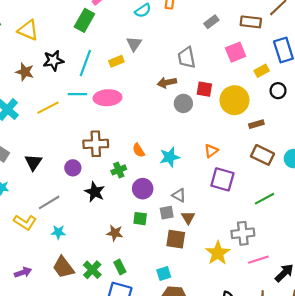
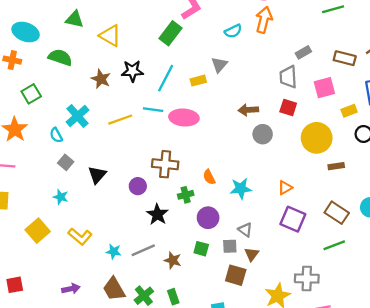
gray trapezoid: (187, 58) -> (288, 77), moved
red square: (204, 89) -> (288, 108), moved
brown rectangle: (262, 155) -> (337, 213), moved
gray line: (49, 202) -> (143, 250), moved

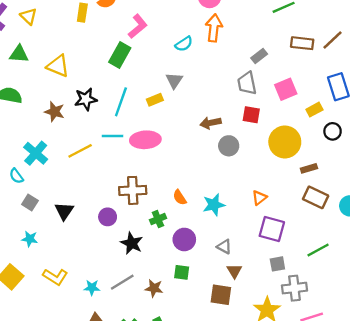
brown rectangle: (345, 58) -> (302, 43), moved
brown rectangle: (337, 213) -> (316, 197), moved
gray square: (230, 246) -> (277, 264), moved

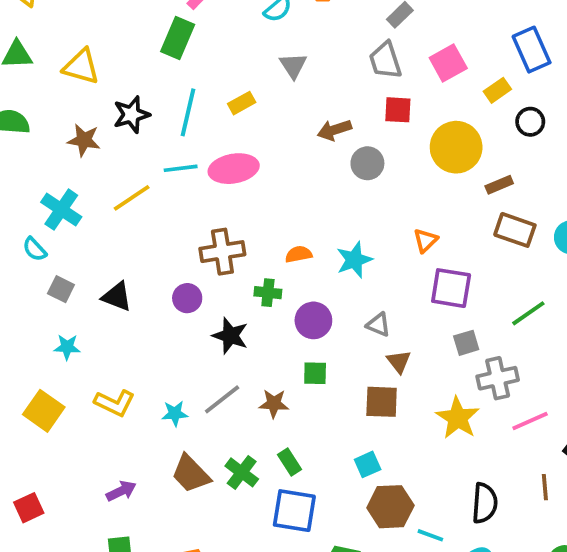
gray triangle: (174, 80) -> (293, 66), moved
orange semicircle: (180, 197) -> (299, 254), turned 119
black triangle: (64, 211) -> (117, 297), turned -36
green cross: (158, 219) -> (268, 293), turned 35

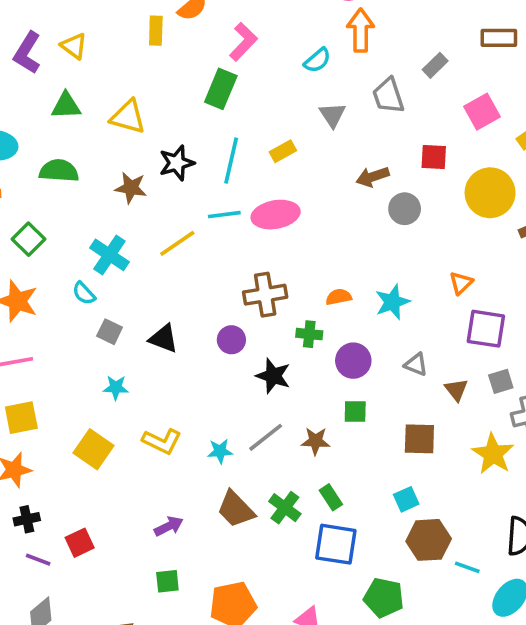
gray trapezoid: (385, 60) -> (388, 96), moved
brown triangle: (399, 362) -> (456, 390), moved

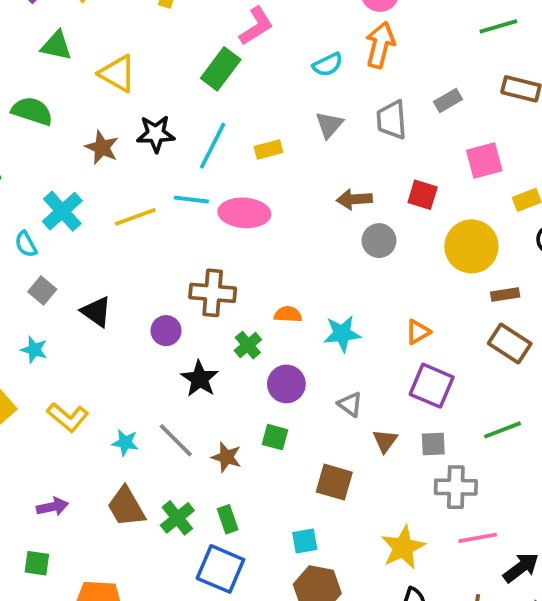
green cross: (309, 334) -> (248, 345), turned 30
gray line: (266, 437) -> (176, 440), turned 69
yellow star: (493, 454) -> (403, 547), moved

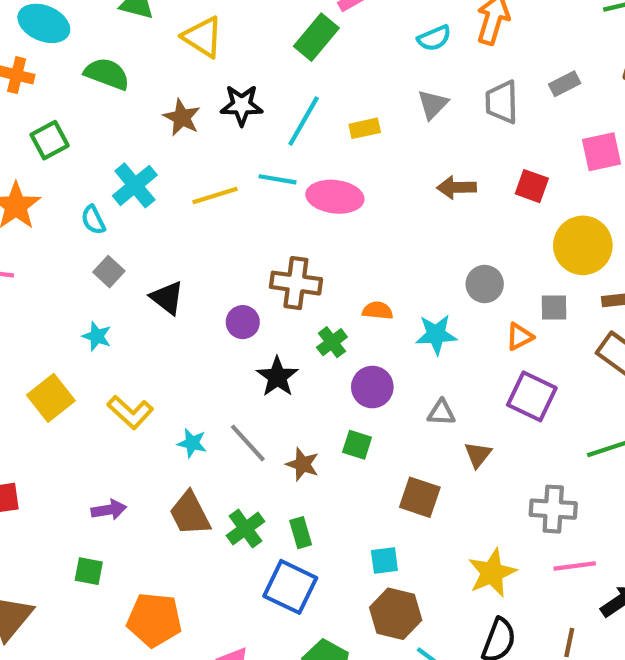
gray circle: (379, 241) -> (485, 284), moved
gray triangle: (350, 404) -> (441, 413), turned -36
gray square: (433, 444) -> (554, 307), moved

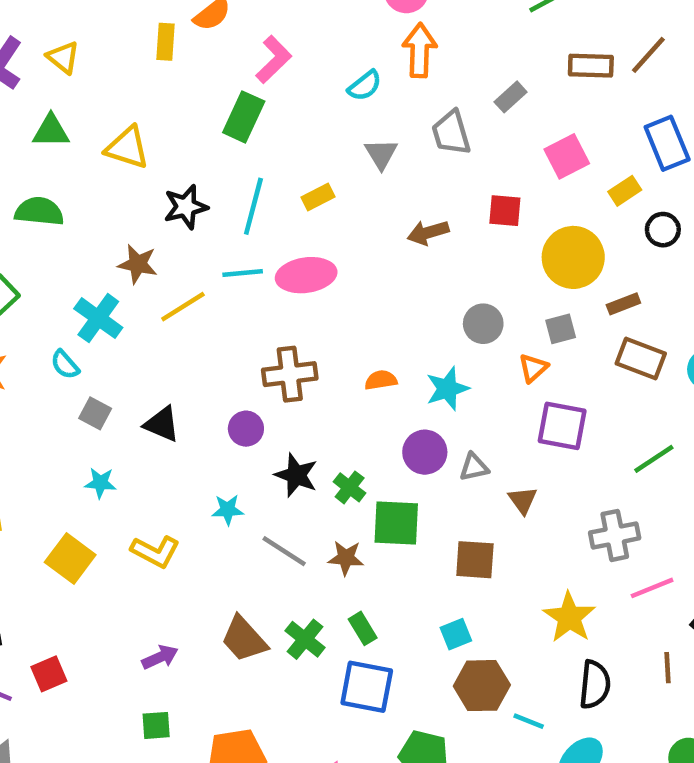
brown star: (182, 117) -> (138, 264), moved
green cross: (332, 342) -> (350, 487), moved
purple circle: (372, 387) -> (425, 452), moved
cyan star: (192, 443) -> (228, 510), moved
green square: (357, 445) -> (396, 523), size x1.6

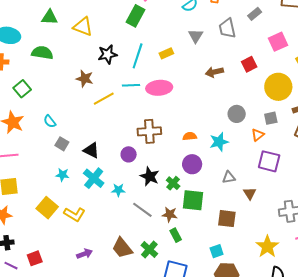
red square: (505, 211) -> (249, 64), turned -35
cyan cross: (98, 318) -> (94, 178), moved
purple circle: (425, 452) -> (192, 164), moved
yellow L-shape: (155, 551) -> (74, 214), moved
green rectangle: (363, 628) -> (176, 235), moved

